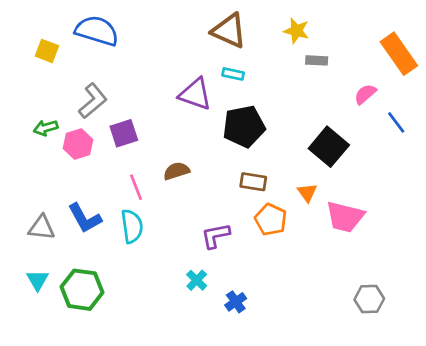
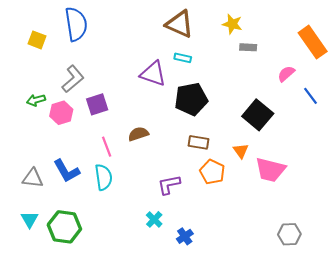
blue semicircle: (97, 31) -> (76, 24), turned 64

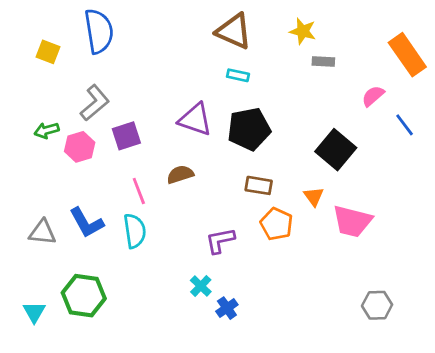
purple triangle: (153, 74) -> (195, 119), moved
cyan triangle: (30, 219) -> (34, 312), moved
blue cross: (185, 236) -> (227, 308), moved

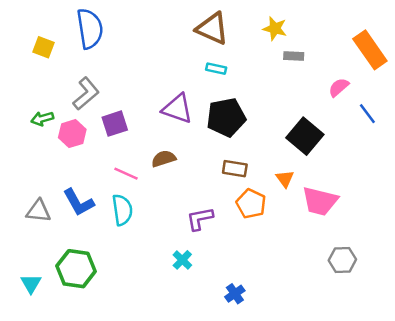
pink line: (139, 191) -> (126, 174), turned -45
gray hexagon: (377, 305) -> (342, 260), moved
blue cross: (227, 308) -> (235, 294), moved

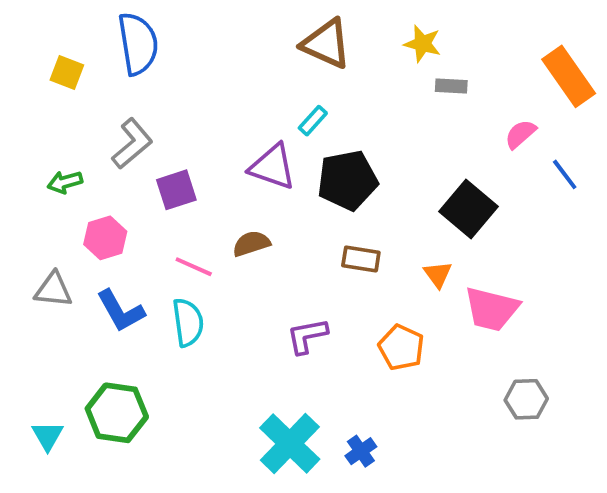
cyan rectangle: (216, 69) -> (313, 121), moved, turned -60
pink hexagon: (72, 134) -> (105, 238), moved
orange pentagon: (251, 204) -> (401, 347), moved
gray triangle: (38, 211) -> (53, 290), moved
cyan cross: (182, 260) -> (290, 444), moved, size x2.0

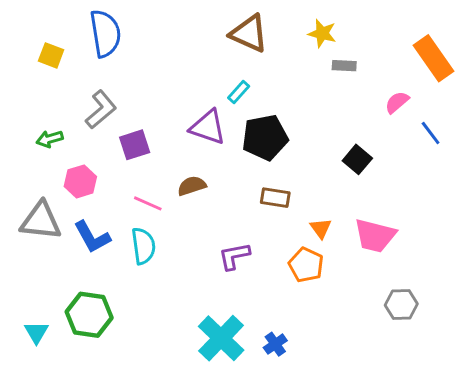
black square: (469, 209) -> (357, 159), size x0.7
orange triangle: (438, 274) -> (321, 228), moved
gray triangle: (53, 290) -> (41, 221), size x1.4

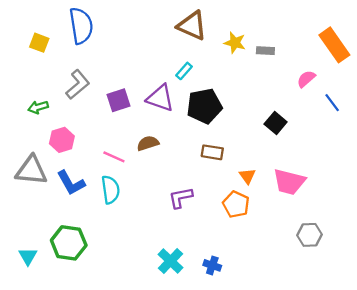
yellow star: (322, 33) -> (235, 43), moved
purple square: (135, 145) -> (118, 100), moved
cyan cross: (221, 338) -> (170, 261), size x0.7
blue cross: (275, 344) -> (212, 265), turned -36

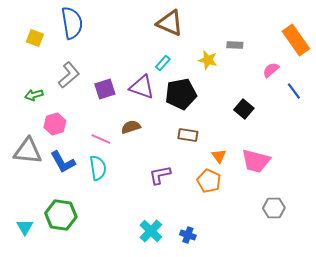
yellow star: (235, 43) -> (208, 60), moved

